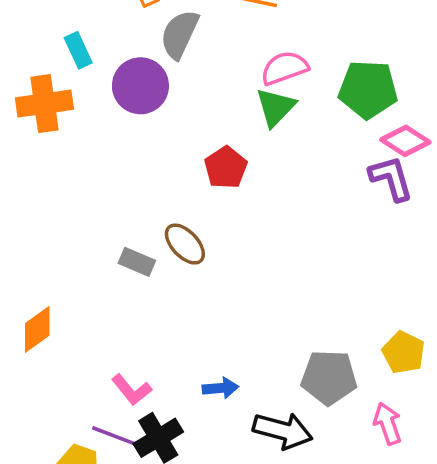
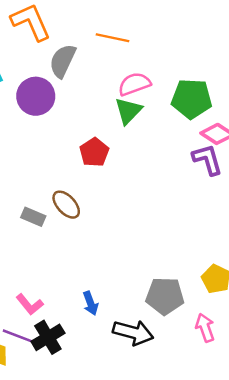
blue arrow: (220, 388) -> (91, 303), turned 75

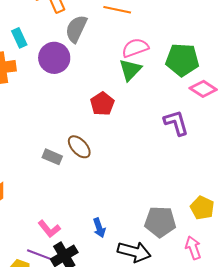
purple L-shape: (207, 160) -> (176, 123), moved

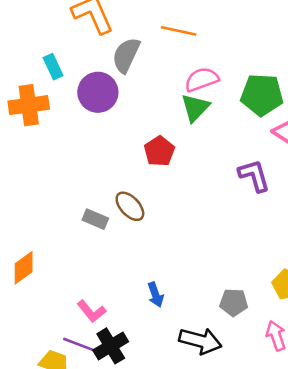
gray pentagon: (160, 222) -> (234, 302), size x0.7
blue arrow: (99, 228) -> (156, 295), moved

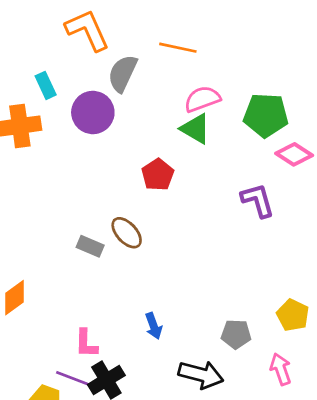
green triangle: (195, 108) -> (196, 129), turned -44
pink L-shape: (91, 311) -> (86, 344), turned 40

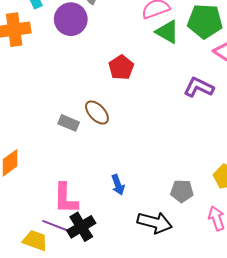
green triangle: (196, 129) -> (167, 32), moved
purple L-shape: (258, 200) -> (199, 87), turned -48
pink L-shape: (86, 344) -> (66, 198), size x1.4

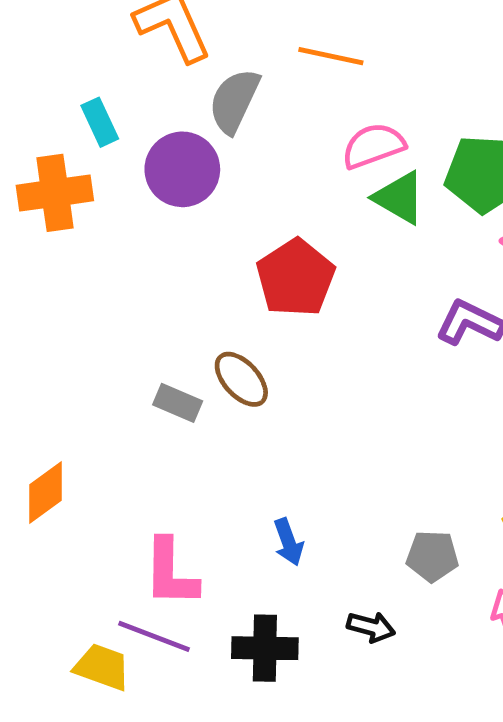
red pentagon: (121, 67) -> (296, 278), size x1.4
black arrow: (155, 223) -> (371, 627), size x0.6
black cross: (81, 227) -> (265, 648), moved, turned 32

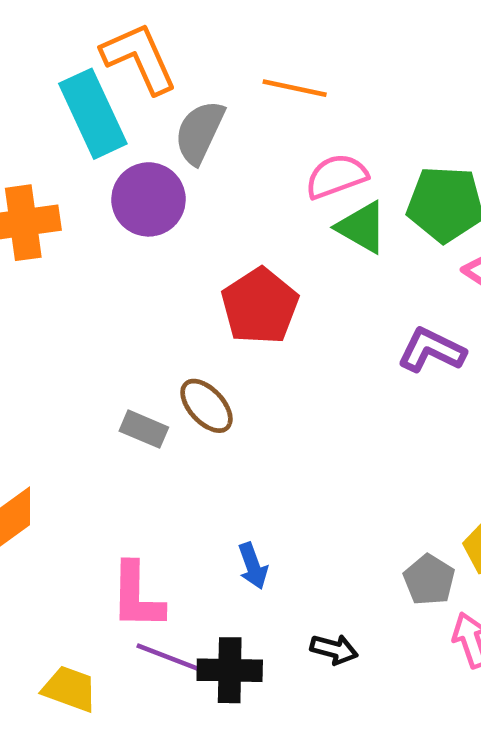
cyan rectangle: (100, 122) -> (93, 114), moved, size x1.8
gray pentagon: (432, 556) -> (429, 580), moved, turned 30
purple line: (154, 636) -> (172, 659), moved

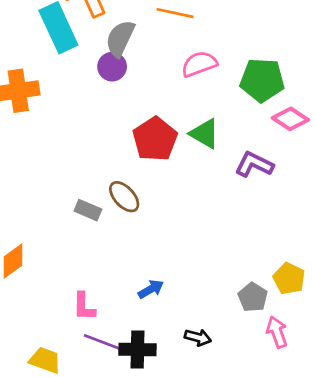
purple circle: (149, 199) -> (112, 67), moved, size x0.7
green triangle: (362, 227) -> (205, 134), moved
blue arrow: (253, 566) -> (151, 289), turned -100
pink L-shape: (137, 596) -> (84, 307), size x0.7

